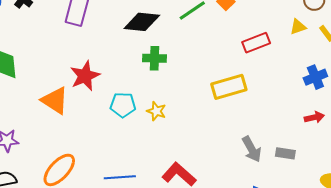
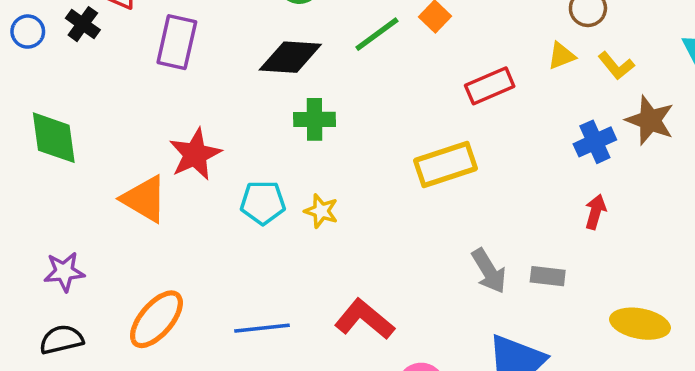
red arrow: (314, 117) -> (595, 212), turned -60

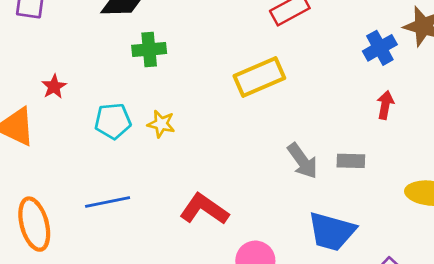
red star: (195, 154) -> (54, 87), size x0.6
orange ellipse: (156, 319) -> (34, 224), turned -51
blue line: (262, 328) -> (108, 202), moved

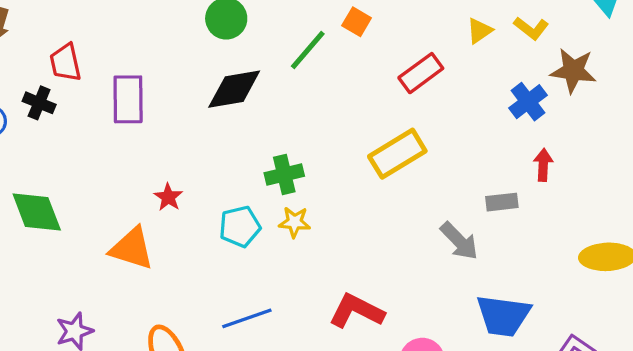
green cross: (149, 49) -> (284, 174), moved
gray rectangle: (351, 161) -> (502, 202), moved

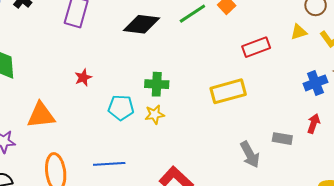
yellow star: (295, 222) -> (155, 114), turned -30
orange triangle: (132, 248) -> (41, 115), moved, turned -40

